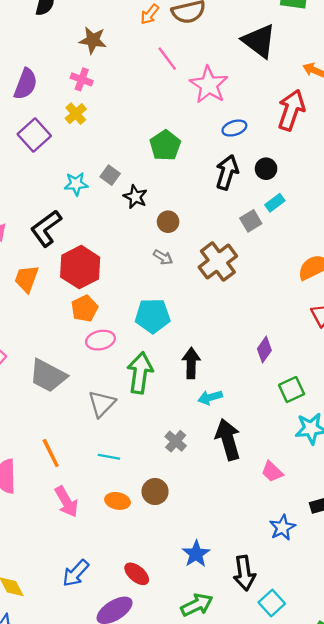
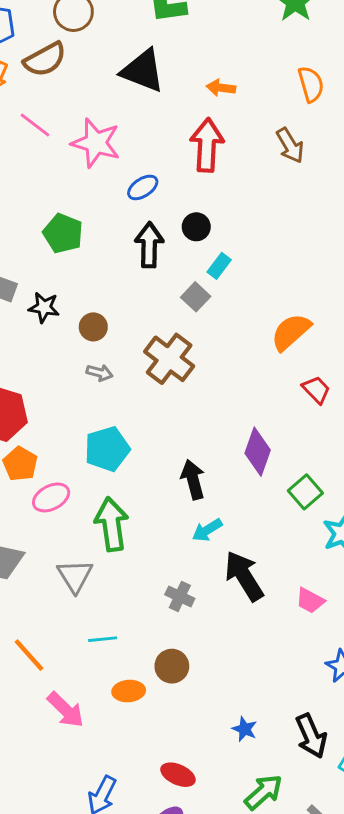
purple diamond: (264, 350) -> (258, 452), size x1.4
black arrow: (191, 363) -> (193, 480), moved
blue star: (196, 554) -> (245, 729), size x0.7

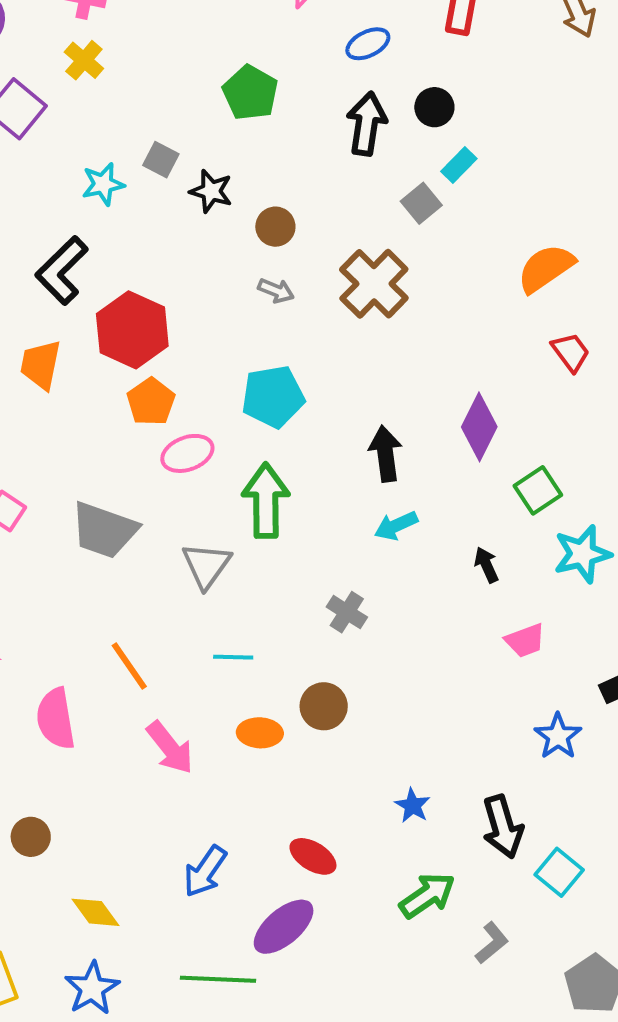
black arrow: (244, 576) -> (486, 565), moved, size x0.5
pink trapezoid: (310, 601) -> (525, 640), turned -56

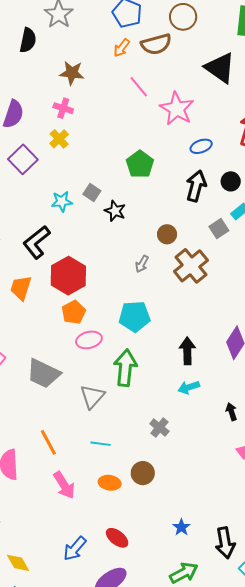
brown circle: (275, 227) -> (167, 234), moved
gray arrow: (276, 291) -> (142, 264), turned 90
red ellipse: (313, 856) -> (117, 538), moved

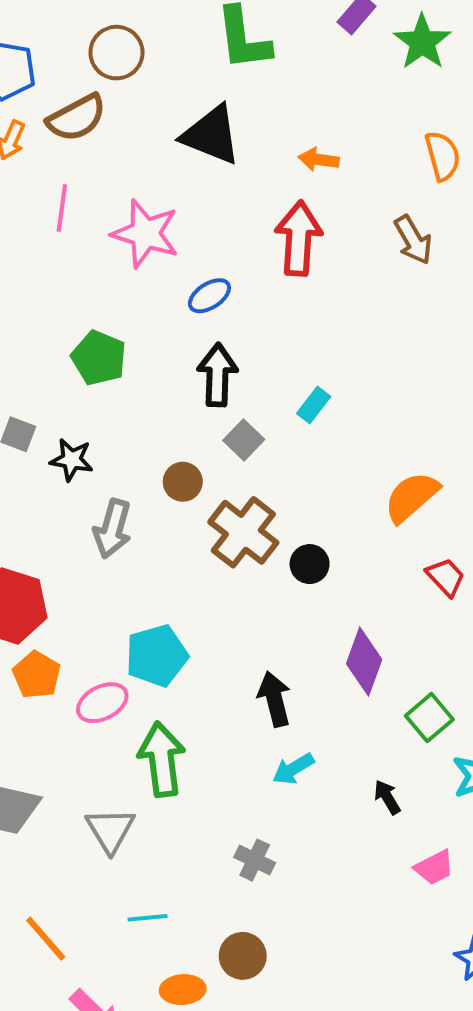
pink line: (139, 87) -> (62, 208), turned 60
black circle: (231, 181) -> (310, 564), moved
gray square: (219, 229) -> (244, 440), moved
gray arrow: (142, 264) -> (112, 529), moved, size x1.6
pink ellipse: (89, 340) -> (102, 703), moved

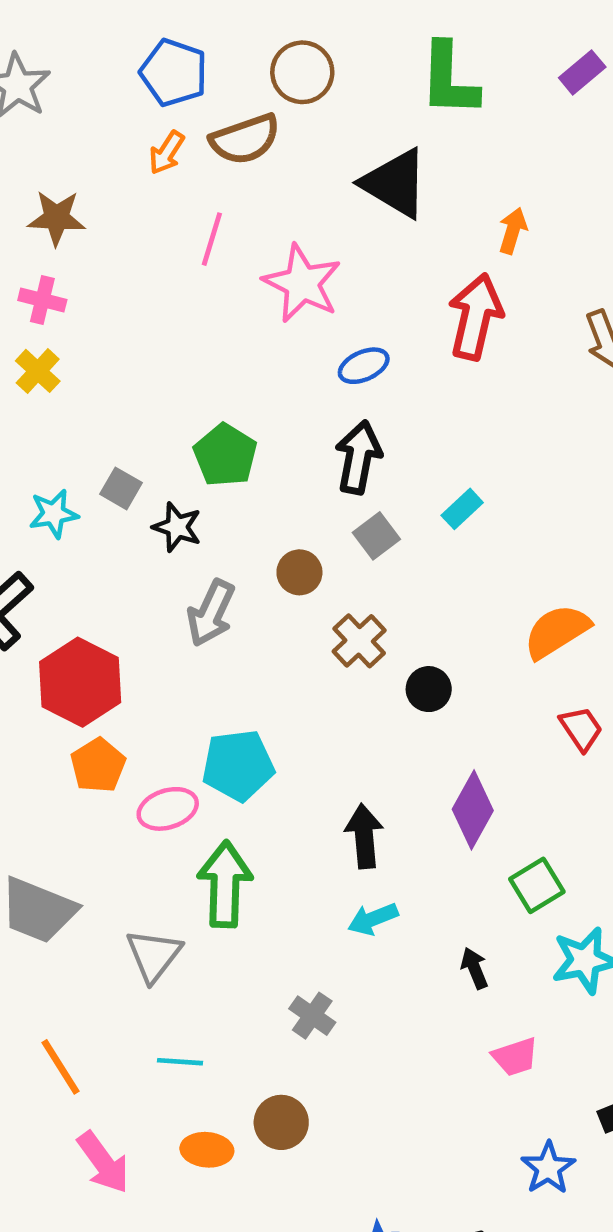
orange arrow: (319, 159) -> (513, 231), turned 90
green pentagon: (99, 358) -> (225, 455), moved
brown cross: (243, 532) -> (359, 641), size x0.7

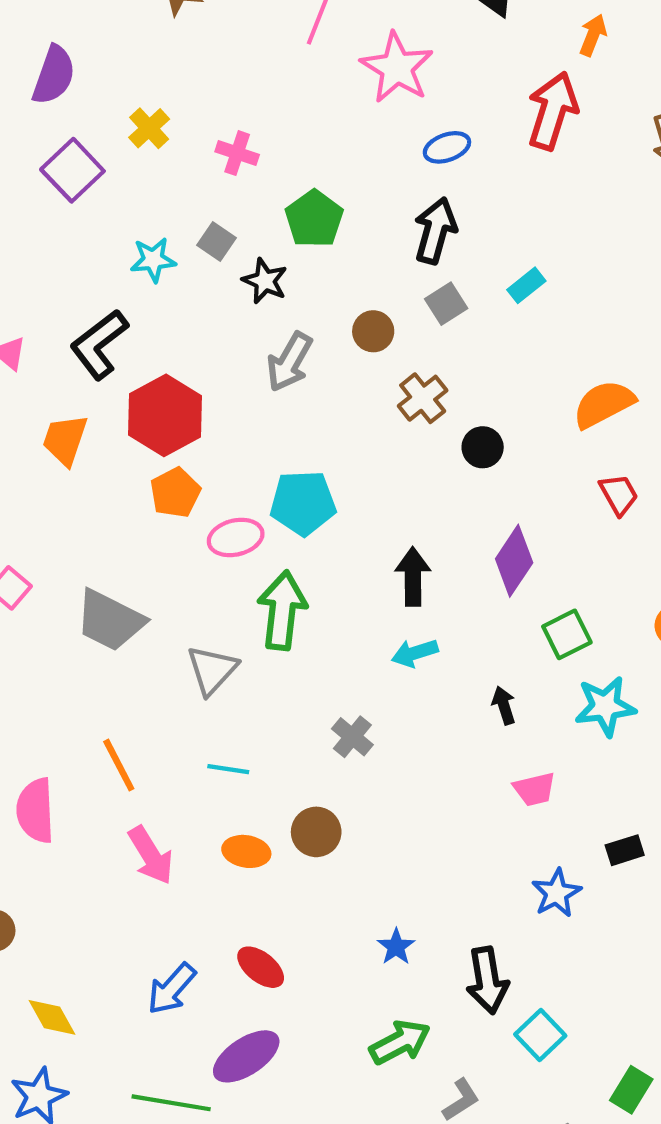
pink cross: (42, 300) -> (237, 153), moved

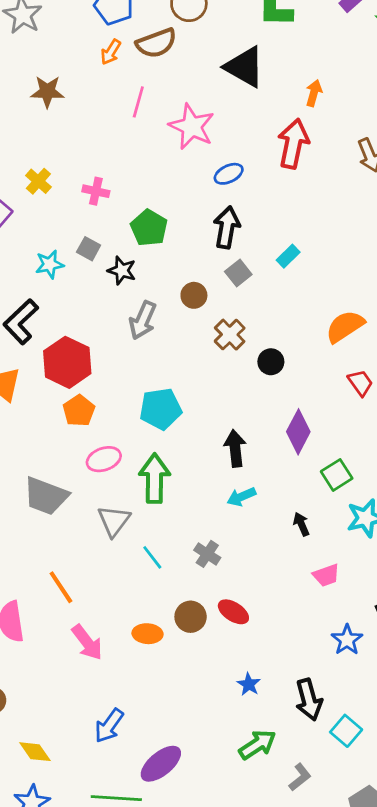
pink ellipse: (236, 537) -> (104, 459), moved
cyan line: (228, 769) -> (152, 557), moved, turned 50
red ellipse: (261, 967) -> (233, 612), moved

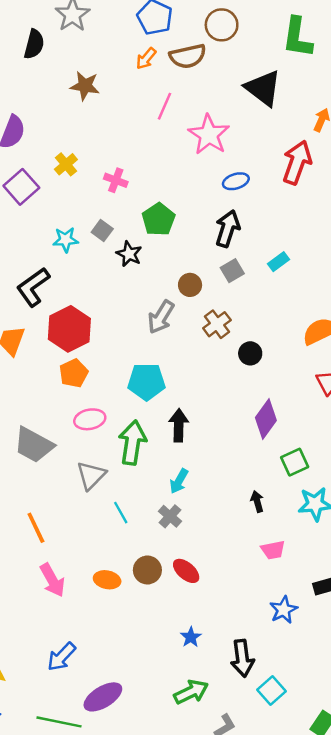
gray arrow: (143, 320) -> (161, 317), moved
black arrow: (235, 448) -> (179, 425), moved
cyan arrow: (241, 497) -> (179, 481), moved, turned -45

